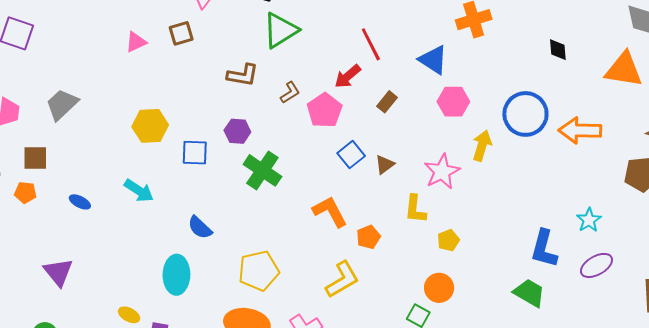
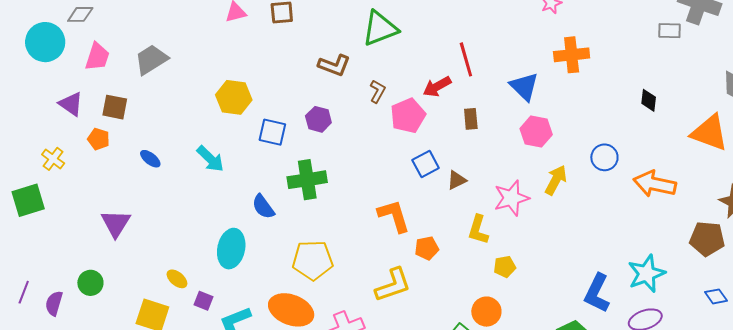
brown L-shape: (290, 93) -> (378, 91), turned -40
brown rectangle: (387, 102) -> (471, 119), turned -55
blue circle: (525, 114) -> (604, 157), size x0.6
green cross: (262, 170) -> (307, 180), moved, turned 36
cyan star: (589, 220) -> (646, 274), size x1.5

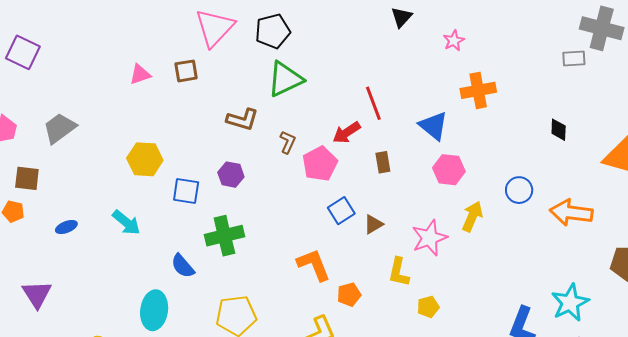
blue ellipse: (150, 159) -> (66, 227), turned -55

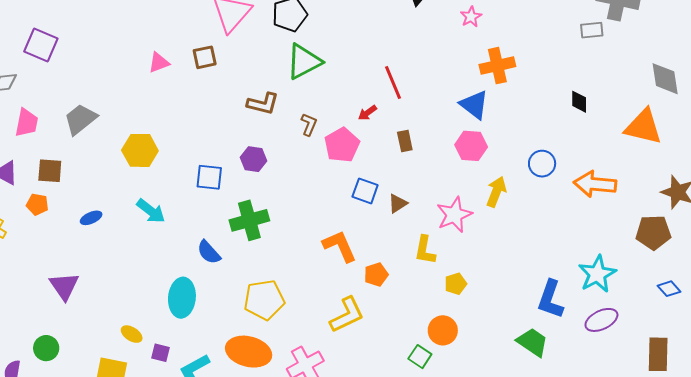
blue triangle: (434, 126) -> (474, 105), moved
red arrow: (347, 133) -> (367, 113), size x0.7
yellow hexagon: (145, 159) -> (140, 150), moved
blue square: (341, 211) -> (365, 191), turned -36

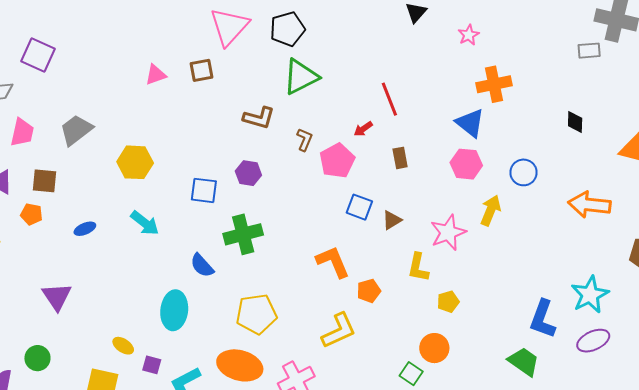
blue circle: (542, 164) -> (524, 172), moved

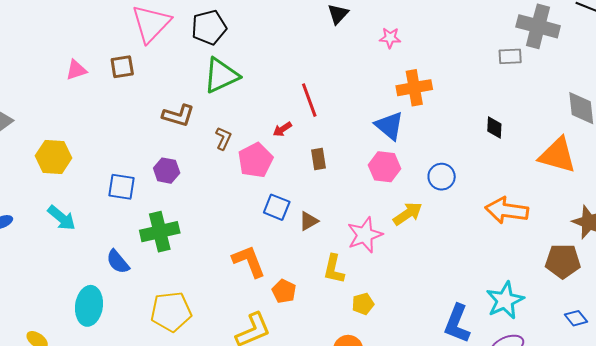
pink star: (469, 35) -> (390, 38), turned 30
yellow arrow: (491, 210) -> (408, 214), turned 32
orange pentagon: (369, 291) -> (284, 291), turned -30

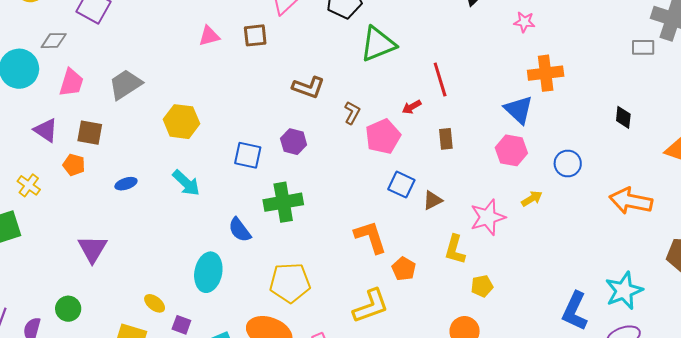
green triangle: (221, 75) -> (378, 44), moved
yellow arrow: (408, 214) -> (532, 199), size x0.7

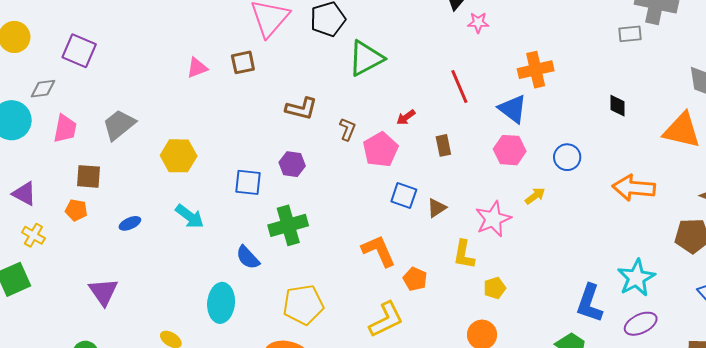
pink star: (524, 22) -> (478, 23), moved
red line: (440, 79) -> (459, 87), moved
purple triangle: (46, 130) -> (24, 194), moved

